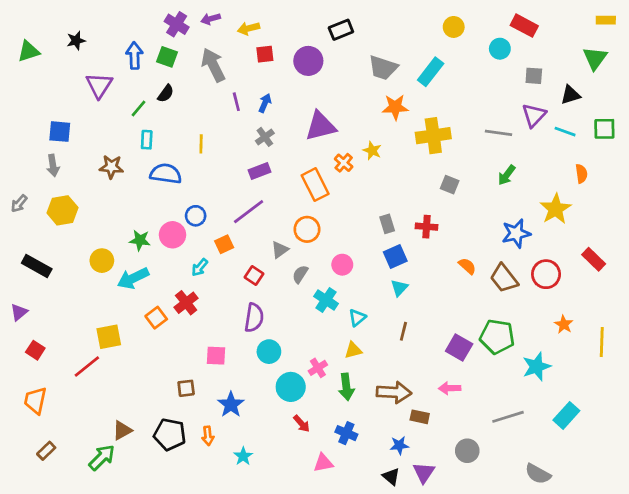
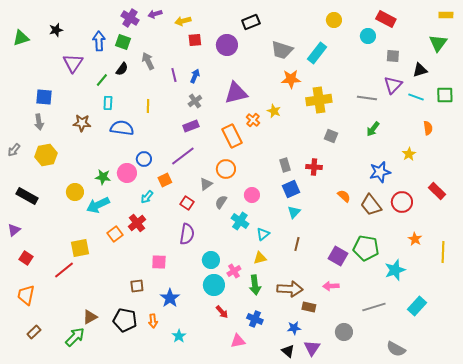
gray arrow: (213, 65) -> (148, 61), moved, size x0.7
yellow star: (556, 209) -> (409, 154), size x0.6
cyan circle: (269, 352) -> (211, 260), moved

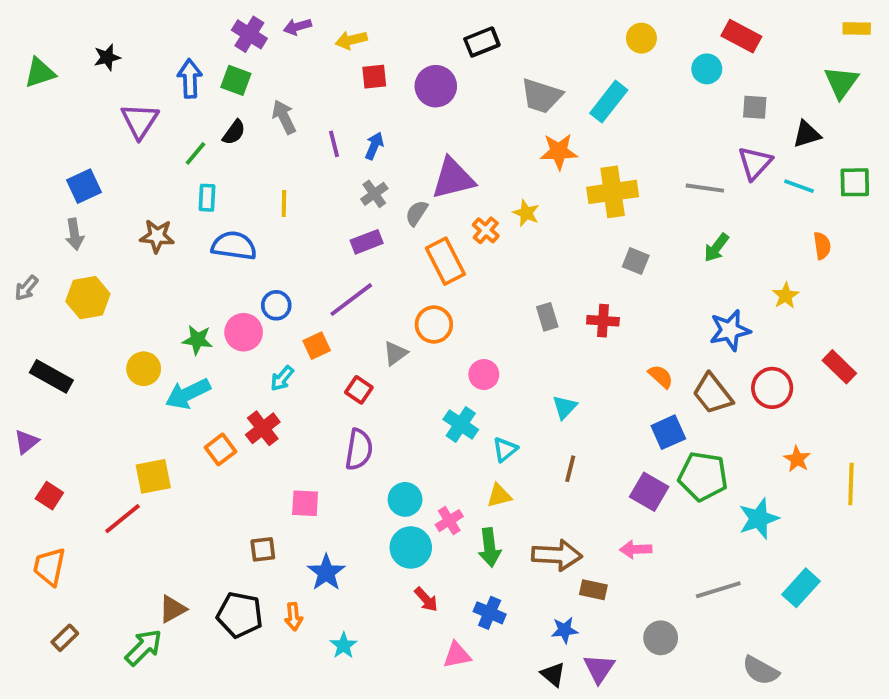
blue square: (44, 97) -> (84, 186), turned -30
blue square: (291, 189) -> (668, 432), moved
gray semicircle: (221, 202) -> (417, 213), moved

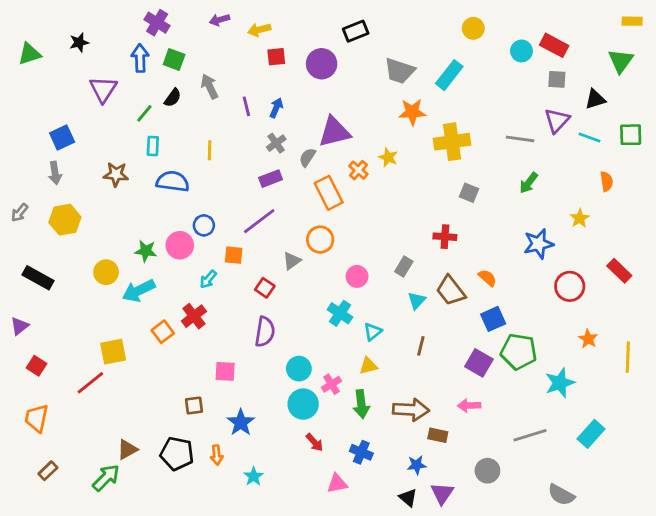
purple cross: (249, 34) -> (157, 23), moved
red rectangle: (741, 36) -> (554, 45), moved
gray rectangle: (547, 317) -> (404, 267), moved, turned 48
orange square: (317, 346) -> (234, 255), turned 30
brown trapezoid: (713, 394) -> (451, 291), moved

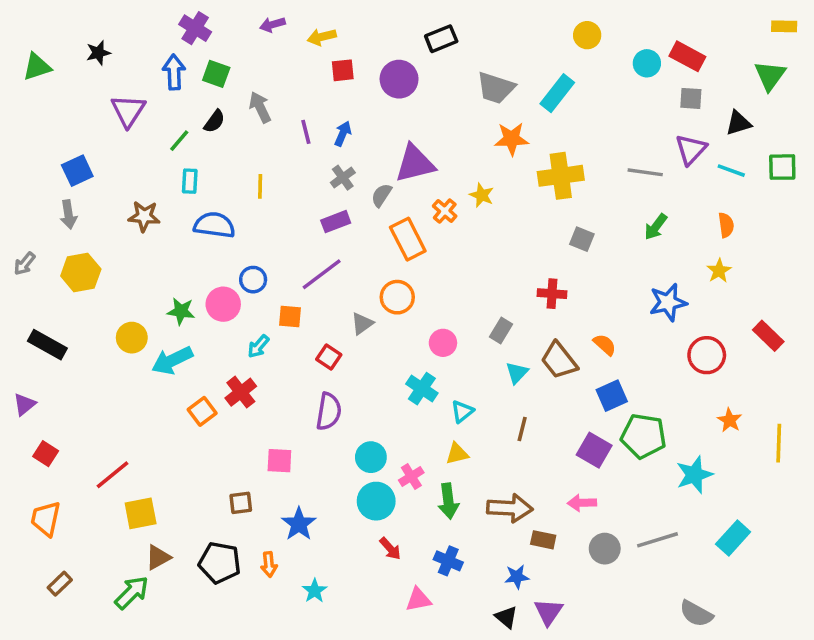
orange semicircle: (607, 181) -> (726, 225), moved
yellow square: (113, 352) -> (141, 513), moved
gray circle: (487, 471) -> (605, 549), moved

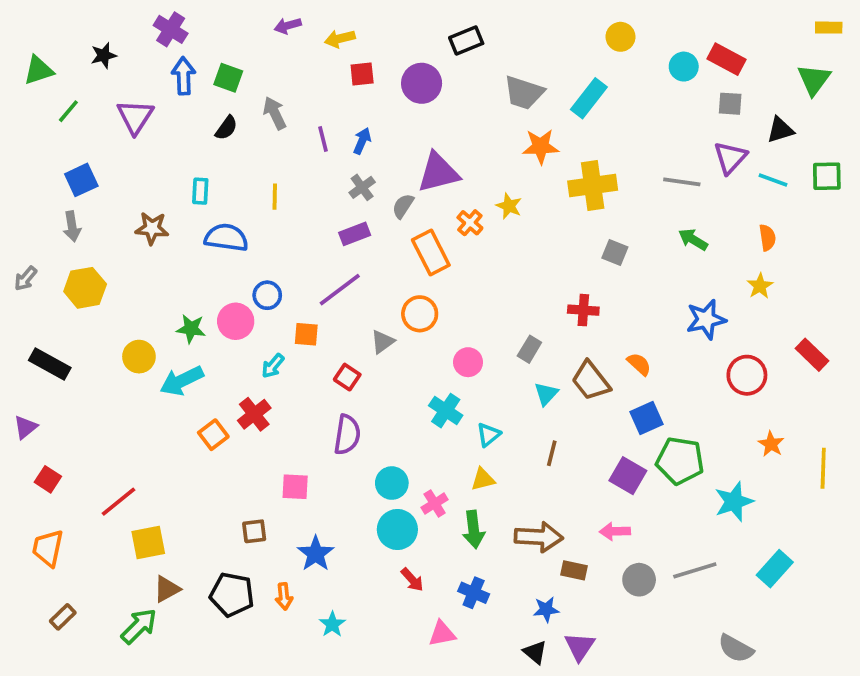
purple cross: (195, 28) -> (171, 29), moved
green line: (179, 141) -> (68, 111), moved
green arrow: (656, 227) -> (693, 239), turned 84

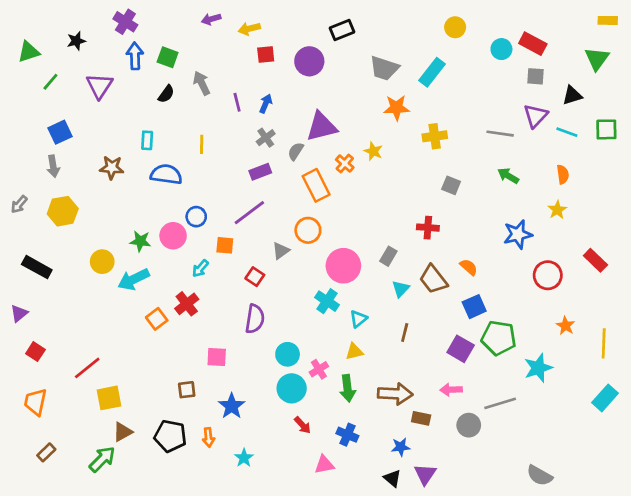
yellow cross: (593, 186) -> (435, 136), size x0.7
pink circle: (468, 362) -> (343, 266), size x1.6
cyan rectangle: (775, 569) -> (605, 398), moved
gray line: (695, 570) -> (500, 403), moved

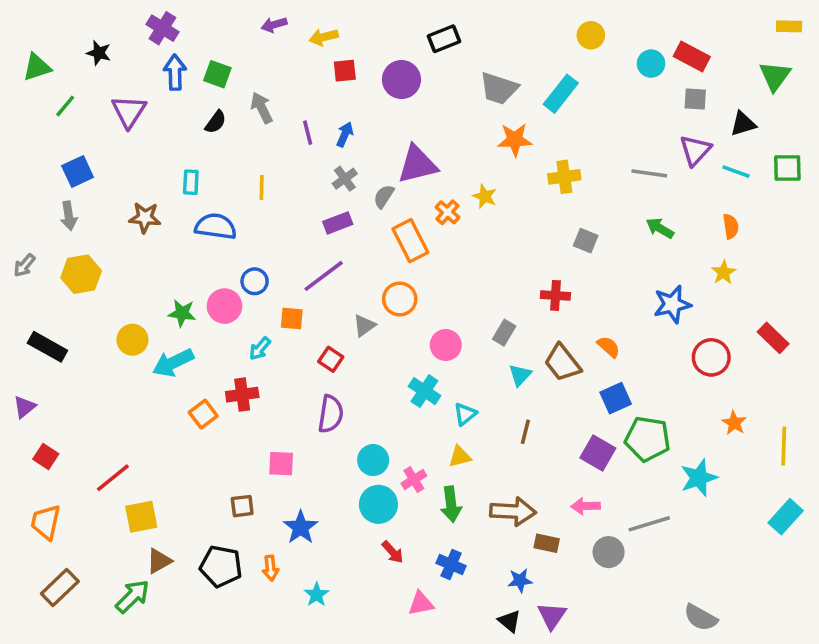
black star: (76, 41) -> (99, 53), turned 30
pink circle: (343, 266) -> (446, 345), size x0.7
red cross: (187, 304) -> (242, 395), turned 30
brown rectangle: (46, 452) -> (60, 588), size x1.5

